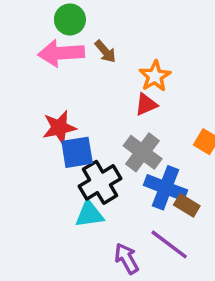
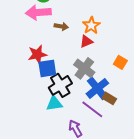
brown arrow: (105, 51) -> (61, 26), moved, turned -40
blue cross: (166, 188) -> (97, 88), turned 30
purple line: (169, 244) -> (92, 109), moved

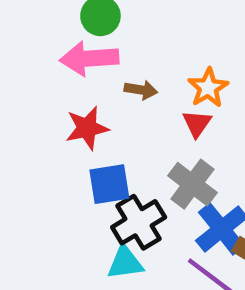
red triangle: (86, 41) -> (197, 124), turned -32
red star: (37, 54) -> (87, 128), moved

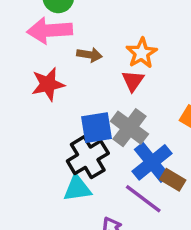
blue square: (109, 184) -> (96, 128), moved

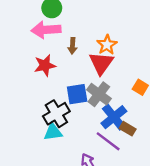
brown arrow: (90, 55) -> (72, 46), turned 84
red triangle: (133, 81) -> (101, 63), size x1.6
black cross: (88, 157) -> (56, 114), moved
cyan triangle: (77, 188) -> (53, 132), moved

